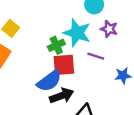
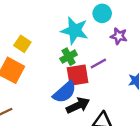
cyan star: (77, 33) -> (75, 31), moved
purple line: (96, 56) -> (98, 63), moved, turned -42

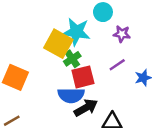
yellow square: (22, 44) -> (58, 44), moved, size x1.6
purple line: (98, 63) -> (117, 65), moved
blue semicircle: (65, 92) -> (71, 95), turned 45

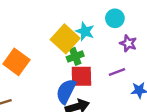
cyan star: (76, 32) -> (85, 31), size x0.7
blue semicircle: (71, 95) -> (66, 91), turned 105

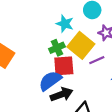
yellow square: (65, 39) -> (81, 45), moved
blue semicircle: (66, 91) -> (50, 81), turned 30

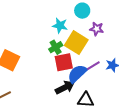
purple line: (97, 60) -> (93, 66), moved
blue semicircle: (50, 81) -> (77, 74), moved

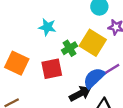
cyan star: (60, 25) -> (47, 27), moved
red square: (64, 62) -> (52, 69), moved

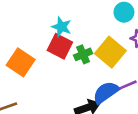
red square: (52, 69) -> (60, 46), moved, turned 30

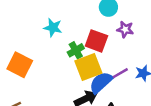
red square: (60, 46) -> (96, 41), moved
yellow square: (110, 52) -> (88, 67), moved, turned 36

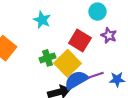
green cross: (76, 50) -> (48, 58), moved
yellow square: (88, 67) -> (67, 63), turned -35

